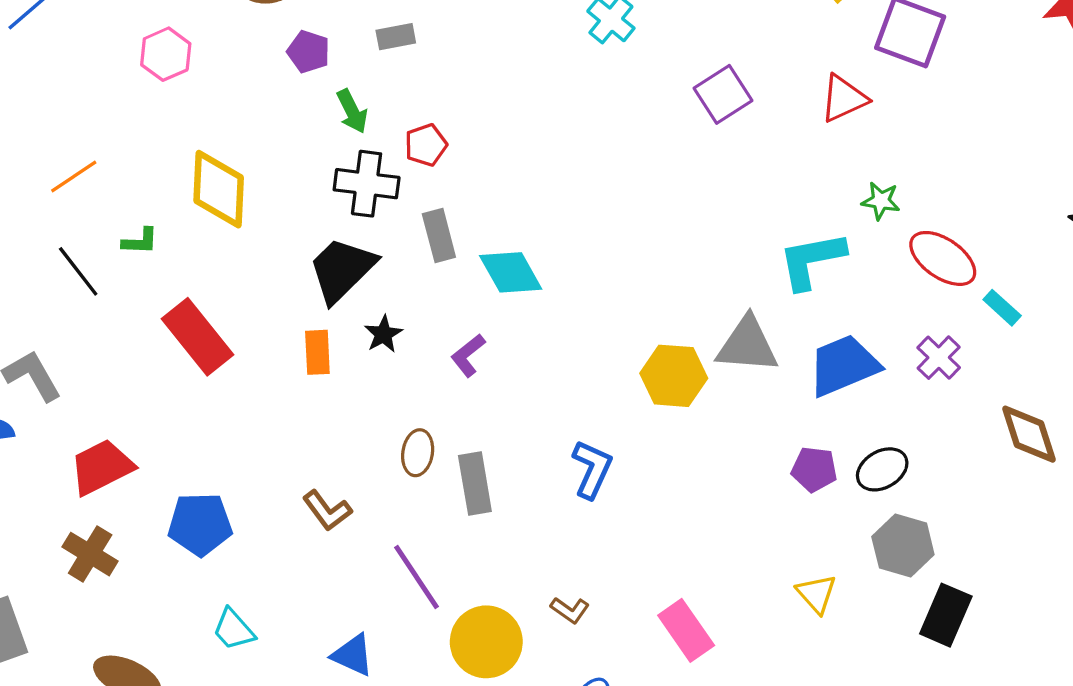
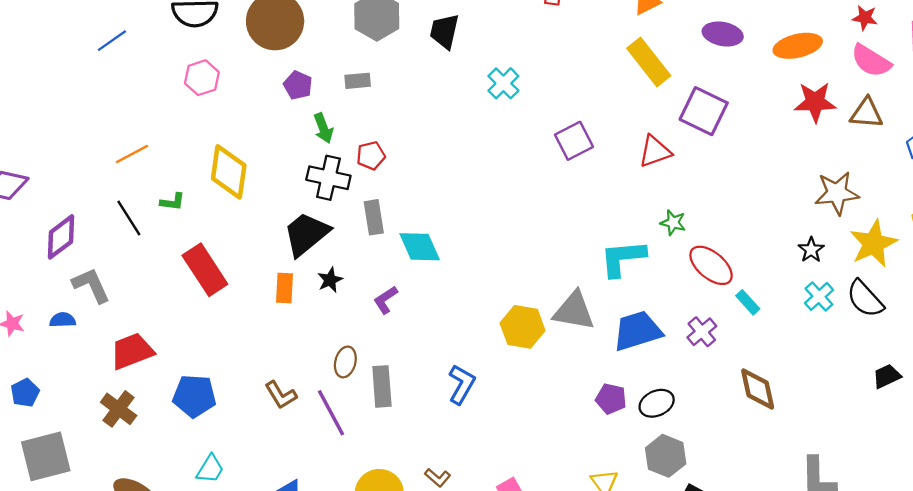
purple line: (417, 577) -> (331, 413), moved
cyan trapezoid: (234, 629) -> (210, 469), turned -112

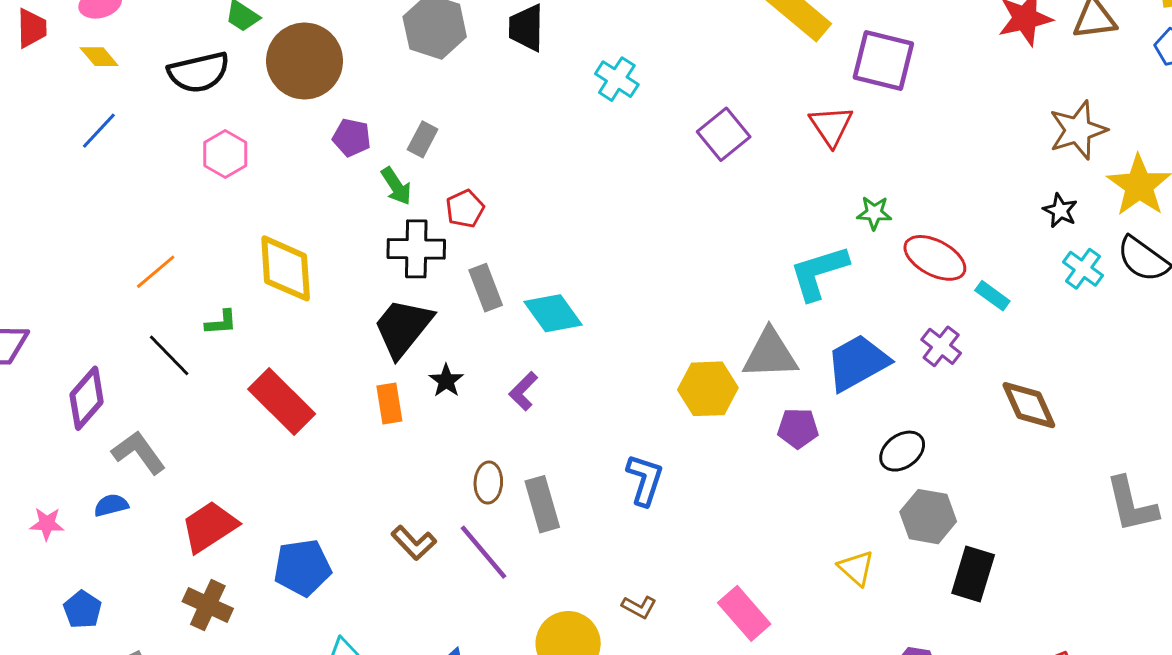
gray rectangle: (358, 81) -> (423, 139), moved, turned -45
red triangle: (655, 151) -> (831, 126), turned -33
purple pentagon: (611, 399) -> (798, 428), moved

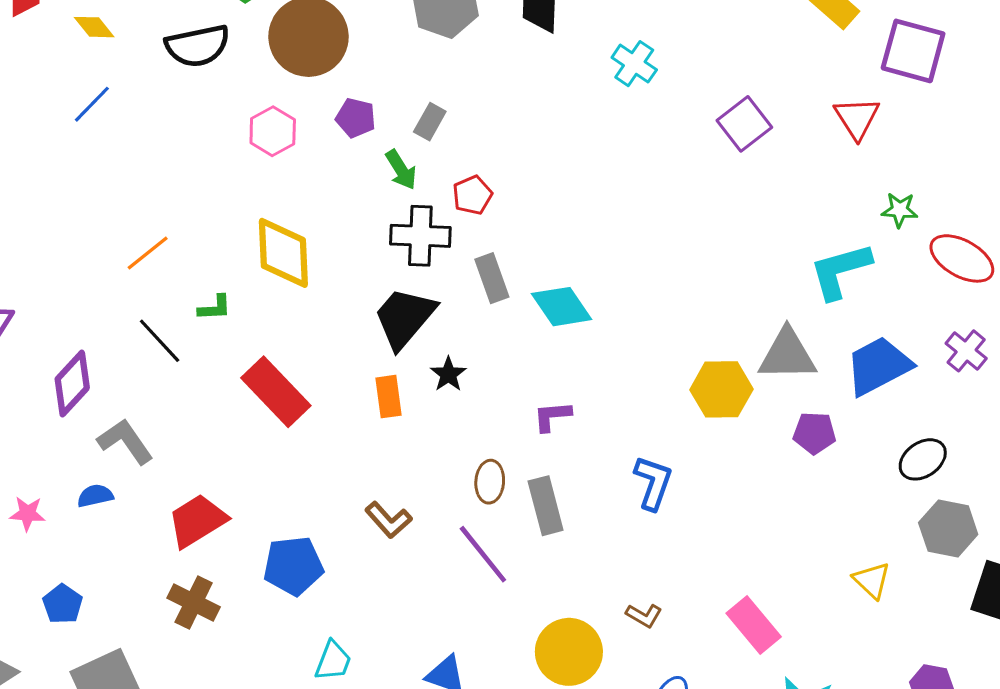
pink hexagon: (225, 154) -> (273, 131), moved
purple L-shape: (523, 391) -> (552, 416), moved, turned 39
brown L-shape: (414, 543) -> (388, 520), moved

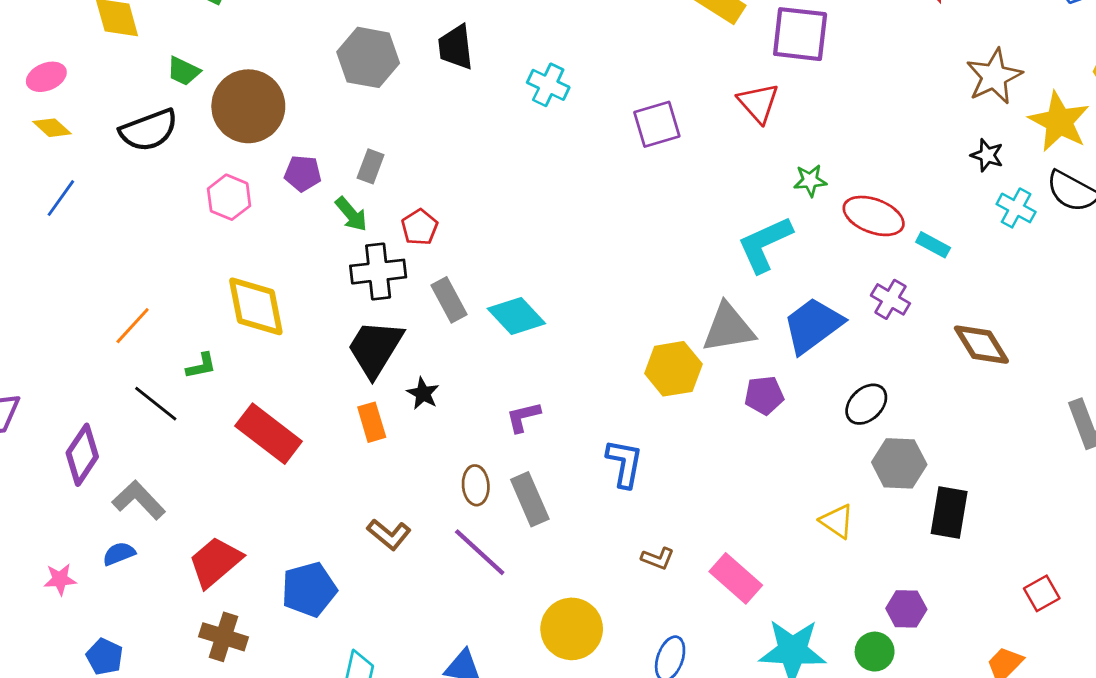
purple square: (744, 124) -> (657, 124), turned 30
brown L-shape: (644, 615) -> (658, 558), moved

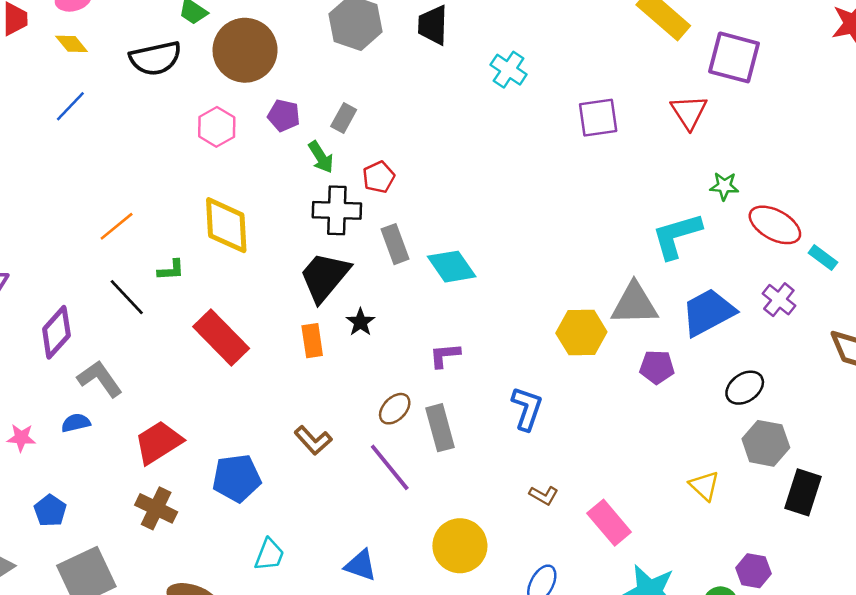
brown ellipse: (476, 485) -> (395, 409), turned 40

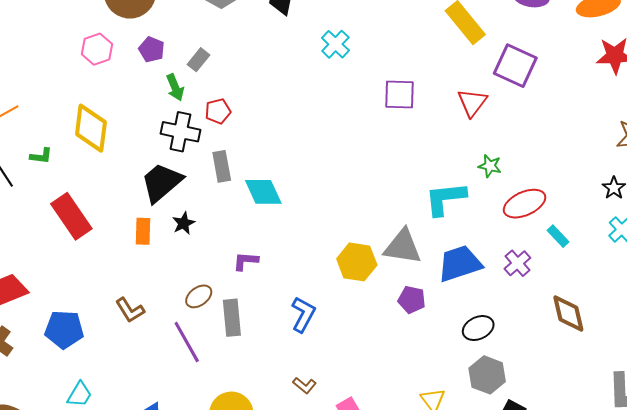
red ellipse: (775, 225) -> (525, 204), turned -63

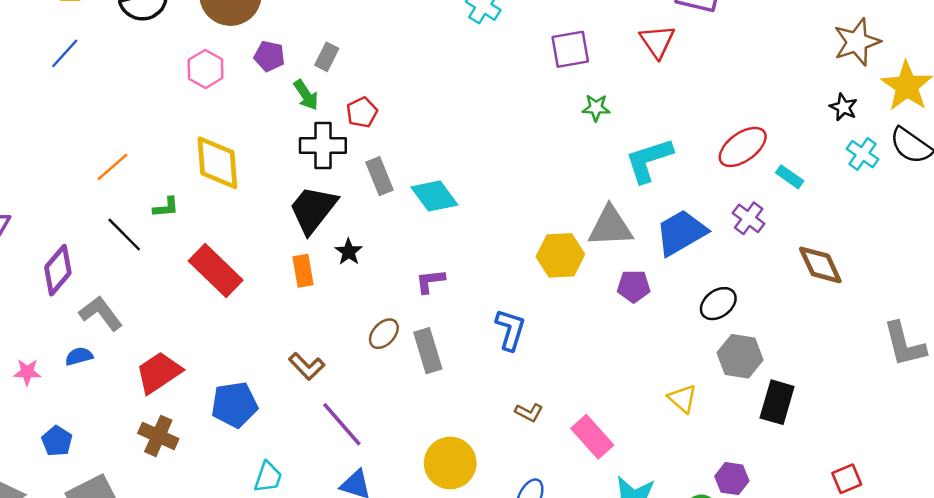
green star: (490, 166) -> (596, 108), moved
purple line: (187, 342) -> (342, 424), moved

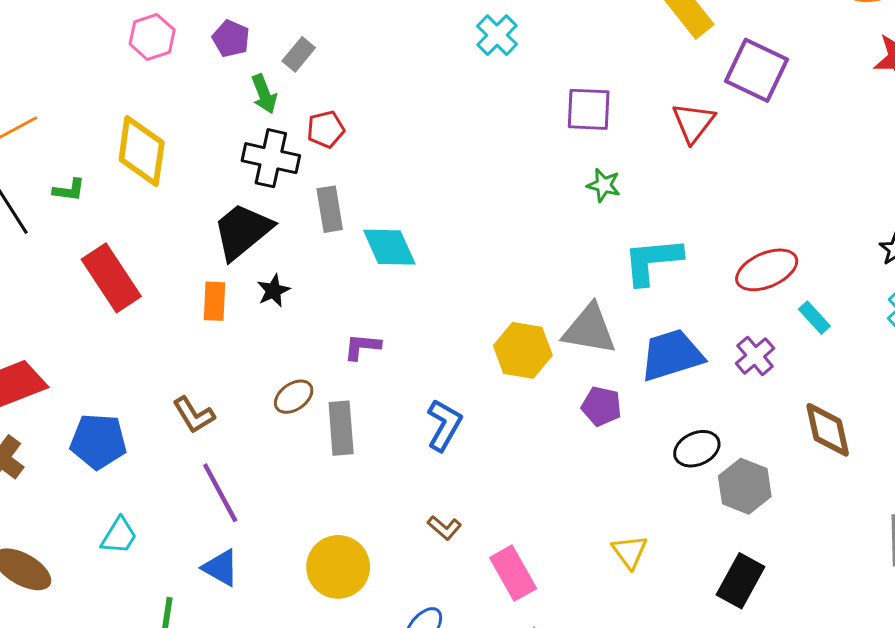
gray hexagon: (740, 356) -> (745, 486), moved

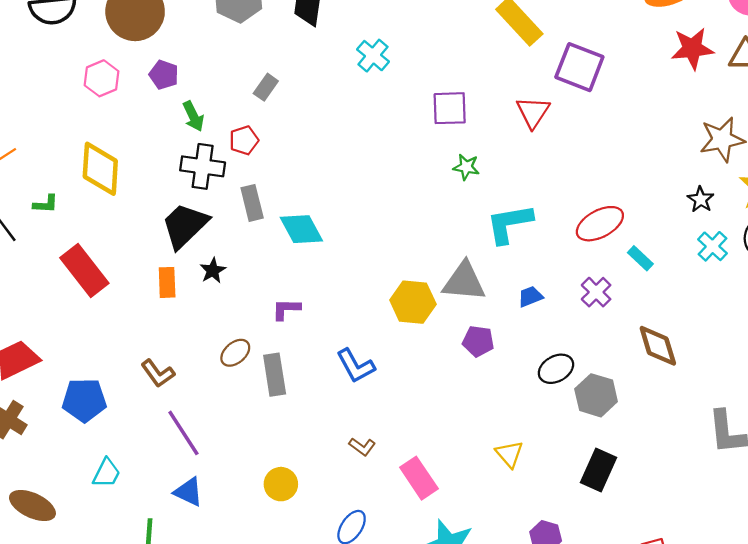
gray rectangle: (299, 54) -> (266, 87), moved
blue trapezoid: (672, 355) -> (530, 297), size x0.5
blue L-shape: (444, 425) -> (356, 366), turned 126
yellow circle: (338, 567) -> (281, 484), size x0.7

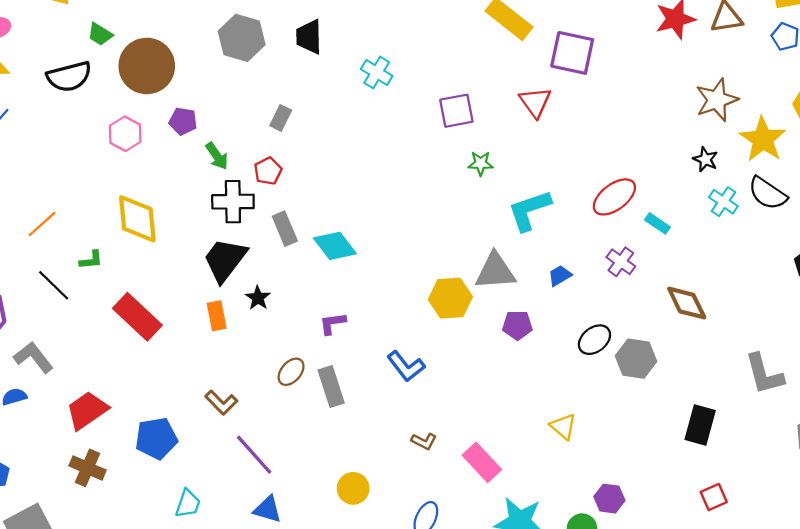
black rectangle: (599, 470) -> (700, 425), moved

